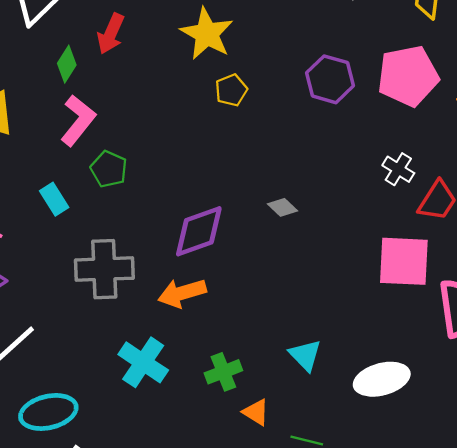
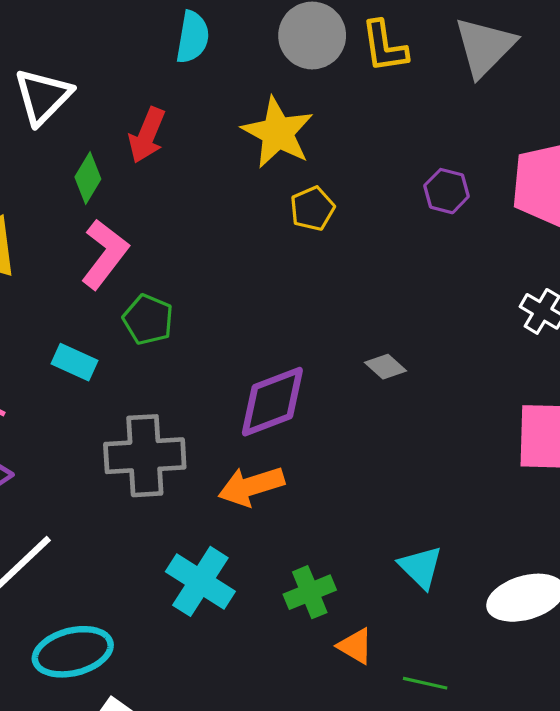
purple hexagon: (330, 79) -> (447, 191), size x0.7
cyan rectangle: (54, 199) -> (74, 362), turned -32

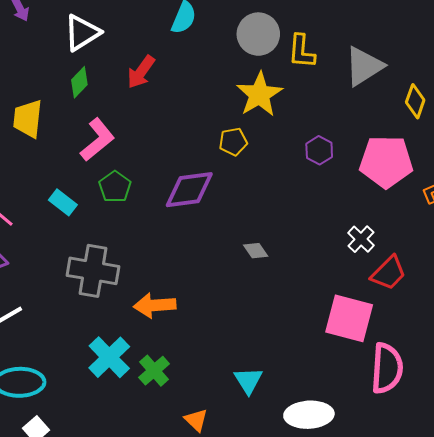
yellow star: (278, 133) -> (259, 94), moved
green diamond: (88, 178) -> (79, 82), moved
purple diamond: (272, 402) -> (189, 190), moved
green cross: (310, 592) -> (154, 371), moved, turned -32

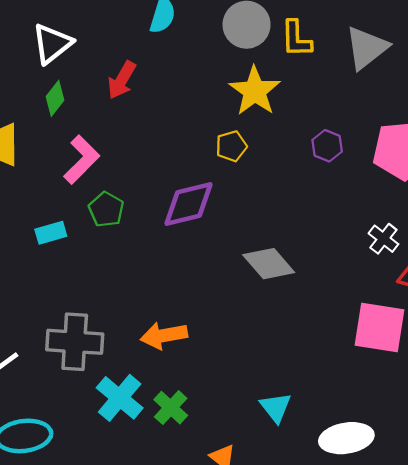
cyan rectangle: (63, 202) -> (51, 233), turned -48
gray diamond: (256, 251) -> (269, 264), size x1.8
gray cross: (93, 271) -> (75, 342), moved

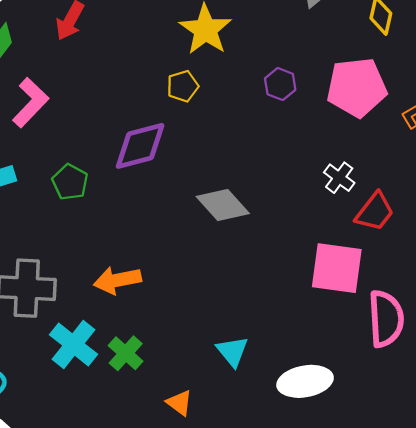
green pentagon: (106, 209) -> (70, 182), moved

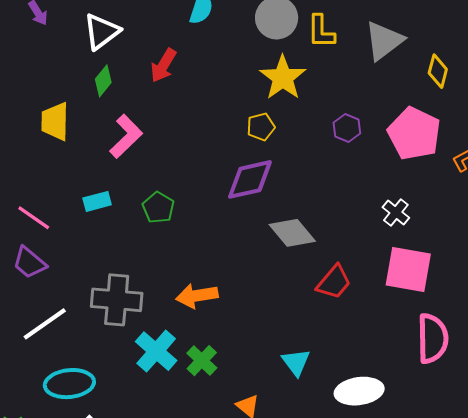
pink pentagon: (357, 87) -> (414, 133), turned 30
purple diamond: (140, 146) -> (250, 179), moved
red trapezoid: (375, 212) -> (334, 282), moved
pink square: (337, 268) -> (408, 270), moved

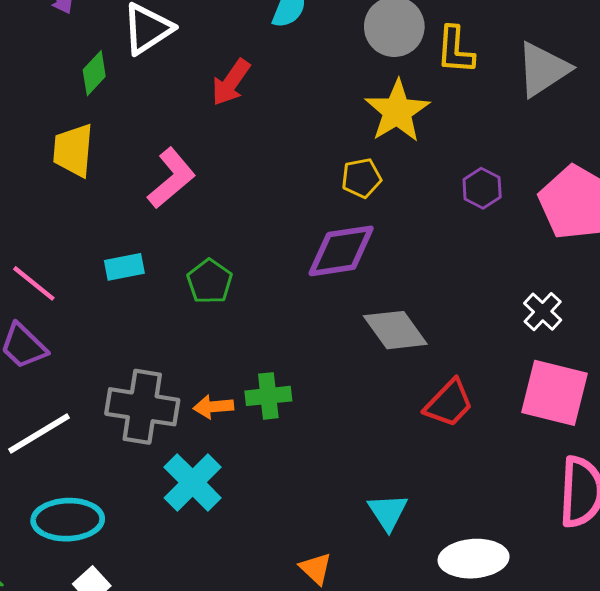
green diamond: (103, 81) -> (94, 73), moved
orange arrow: (197, 296) -> (213, 407), moved, size x0.7
green cross: (202, 361) -> (268, 396), moved, turned 36

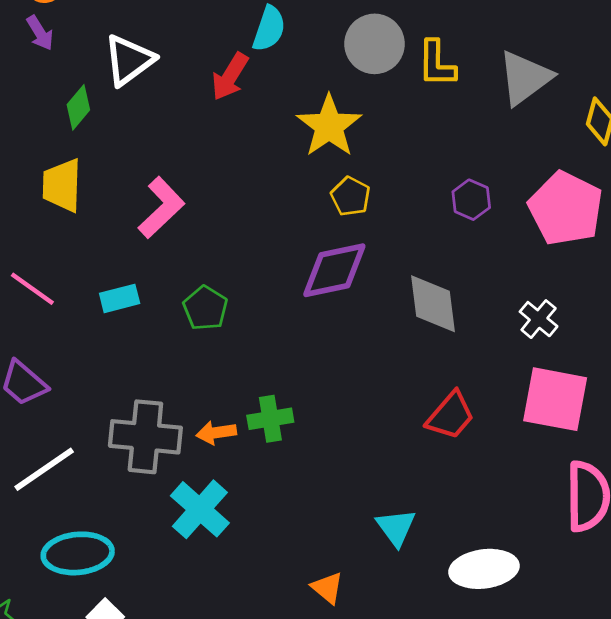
red arrow: (231, 82) -> (230, 77), moved
yellow star: (397, 111) -> (329, 126), moved
yellow pentagon: (361, 178) -> (351, 196), turned -30
pink line: (34, 283) -> (32, 289), moved
gray diamond: (395, 330) -> (433, 304), moved, turned 32

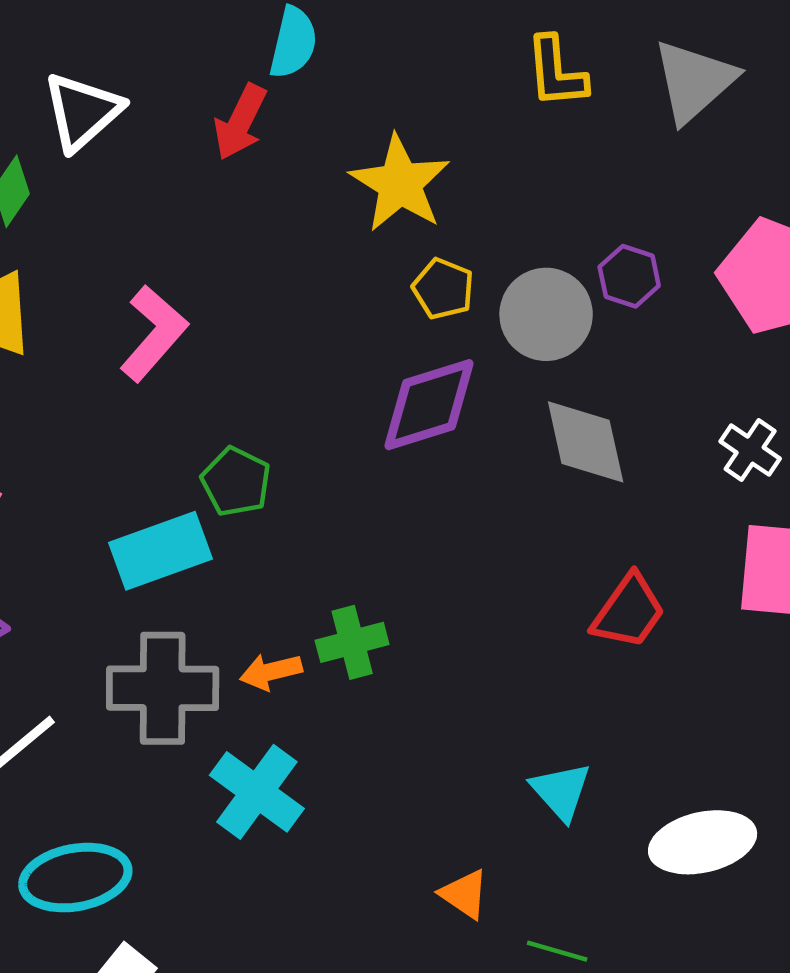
gray circle: (375, 44) -> (546, 314), moved
cyan rectangle: (120, 298) -> (161, 551), moved, size x1.6

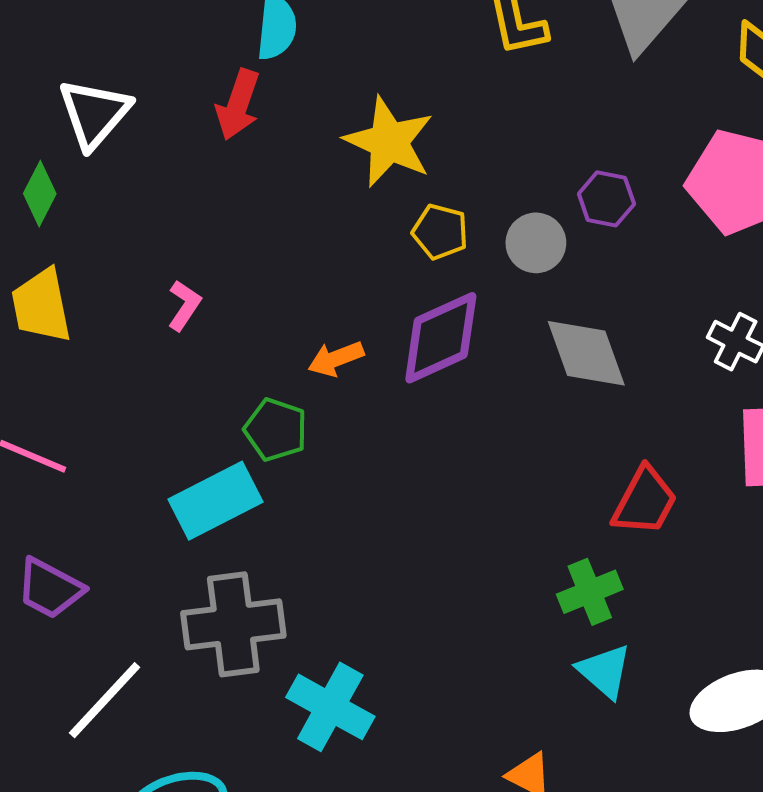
gray circle: (546, 314) -> (536, 243), size x0.7
pink L-shape: (154, 333) -> (184, 305), size x0.6
green cross: (352, 642) -> (590, 592), moved
orange arrow: (271, 672) -> (336, 359), moved

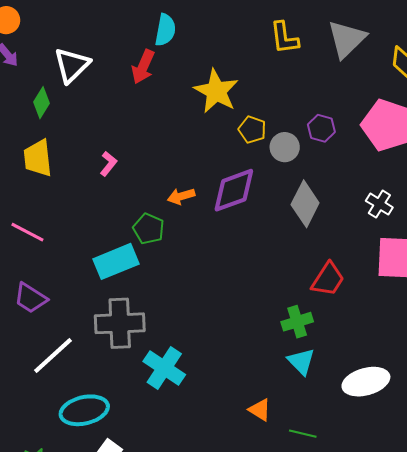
yellow pentagon: (440, 232) -> (252, 130), moved
gray diamond: (586, 353) -> (305, 204), turned 42

